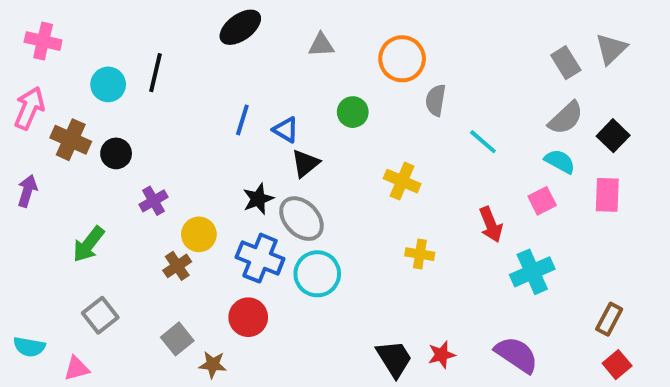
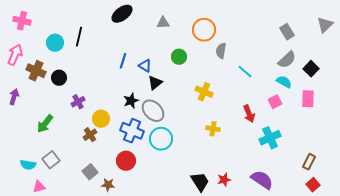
gray triangle: (611, 49) -> (325, 25), moved
cyan semicircle: (29, 347) -> (28, 165), moved

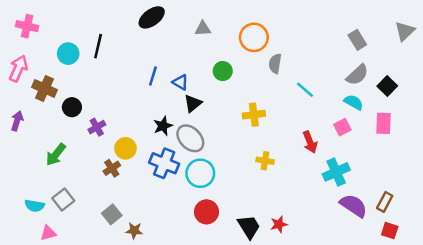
black circle: (59, 78) -> (72, 107), moved
yellow cross: (204, 92) -> (254, 115), turned -30
red circle: (126, 161) -> (207, 212), moved
purple semicircle: (262, 180) -> (354, 206), moved
red square: (313, 185) -> (390, 231), turned -32

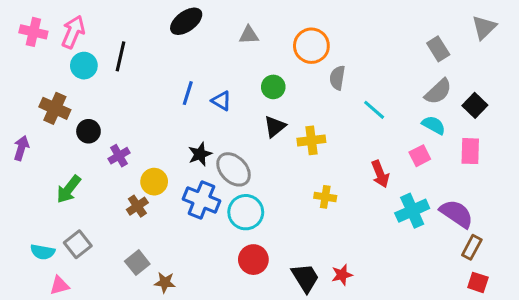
gray triangle: (405, 31) -> (484, 27), moved
pink arrow: (18, 69) -> (73, 32), moved
black triangle: (193, 103) -> (275, 127), moved
purple semicircle: (354, 206) -> (457, 214), moved

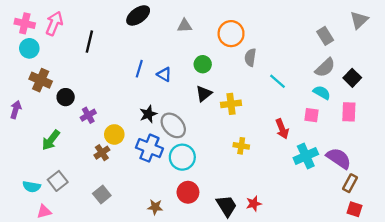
cyan circle: (84, 66) -> (29, 48), moved
pink square: (420, 156) -> (311, 115), turned 35
brown star: (165, 282) -> (155, 207), moved

